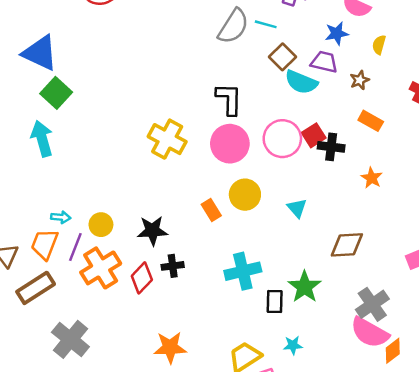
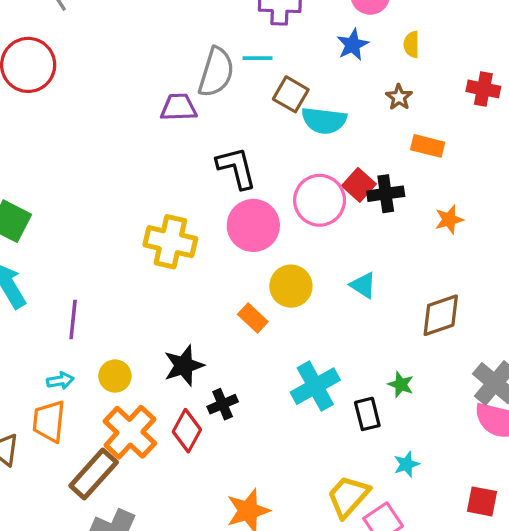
purple trapezoid: (324, 62) -> (179, 107), moved
orange star: (372, 178) -> (449, 220), turned -30
purple line: (75, 247) -> (73, 319), moved
green star: (305, 287) -> (401, 384), size x0.6
brown rectangle: (36, 288) -> (94, 474), moved

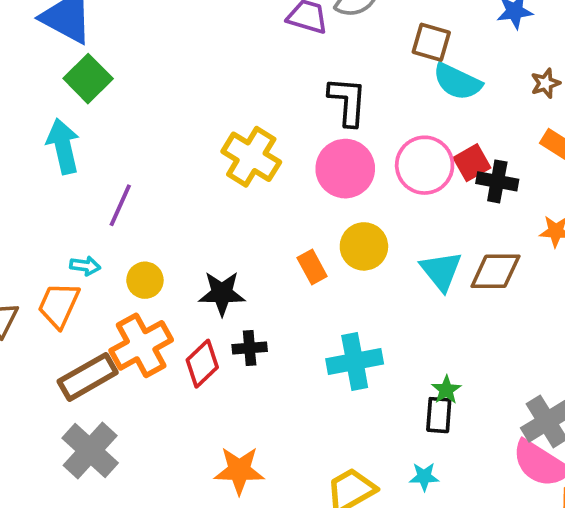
brown square: (291, 94) -> (431, 42), turned -32
cyan triangle: (363, 285) -> (441, 271), size x1.4
brown diamond: (441, 315) -> (495, 271), moved
black rectangle: (367, 414) -> (439, 415), moved

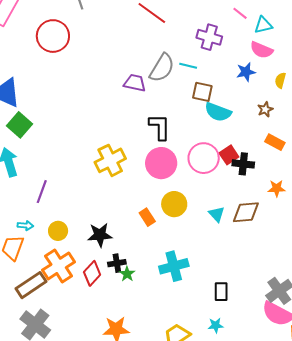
yellow cross: (251, 157) -> (110, 160), turned 36
cyan triangle: (441, 271) -> (217, 214), size x0.7
green star: (446, 390) -> (127, 274), moved

